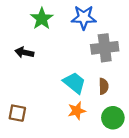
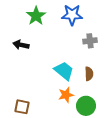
gray cross: (105, 48) -> (90, 41), size x0.6
brown square: (17, 113) -> (22, 107), moved
green circle: (113, 118) -> (86, 106), moved

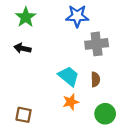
green star: (36, 16) -> (26, 17), moved
gray cross: (90, 41) -> (97, 44), size x1.5
green circle: (86, 106) -> (105, 114), moved

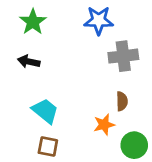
cyan trapezoid: (69, 76) -> (45, 111), moved
orange star: (71, 102) -> (104, 125), moved
brown square: (24, 115) -> (48, 147), moved

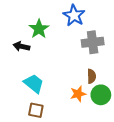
blue star: (99, 20) -> (74, 15), turned 30
green star: (33, 22) -> (39, 29), moved
green circle: (134, 145) -> (101, 95), moved

